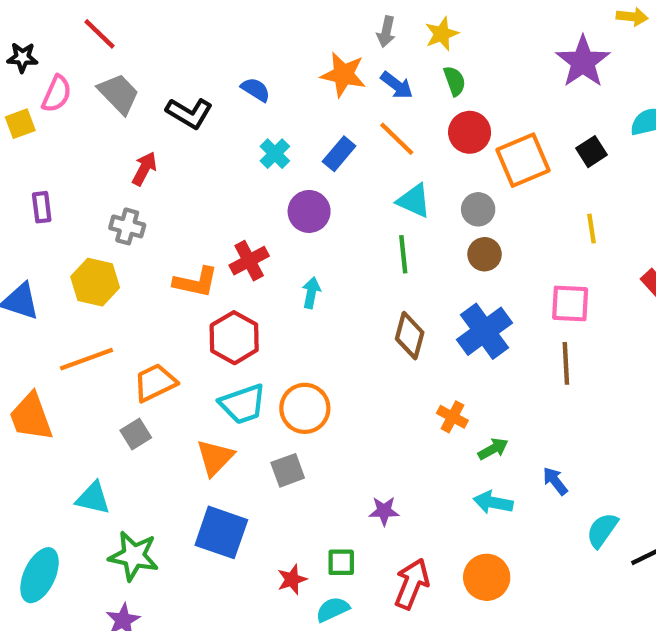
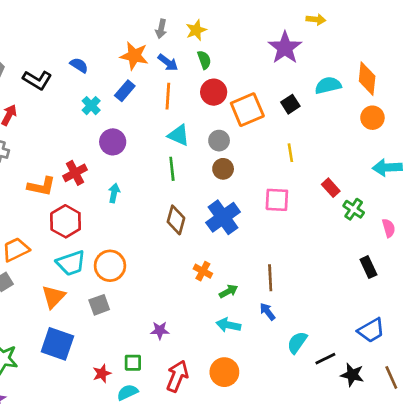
orange line: (397, 139) -> (168, 96), turned 50
blue rectangle: (339, 154) -> (125, 91), moved
brown line: (566, 363) -> (270, 278), moved

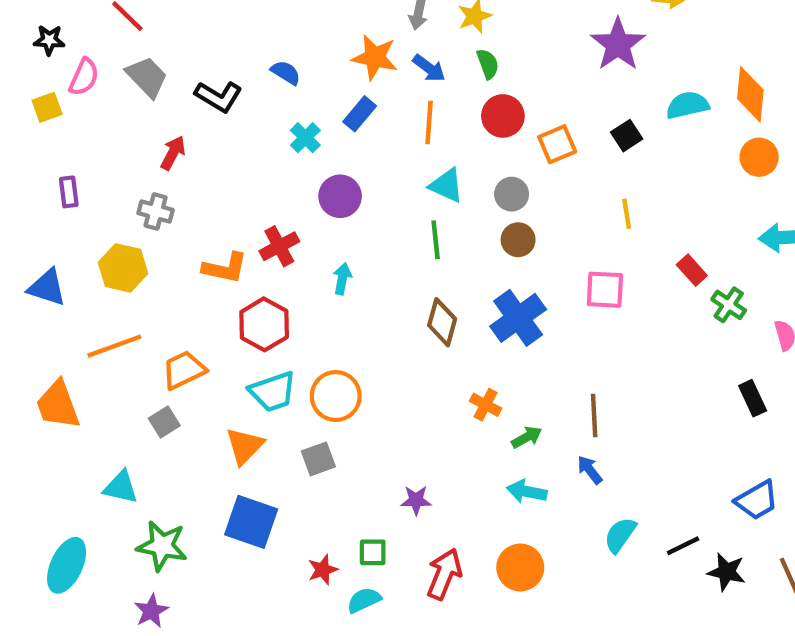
orange square: (247, 110) -> (557, 144), size x0.7
cyan semicircle: (297, 342) -> (620, 535), moved

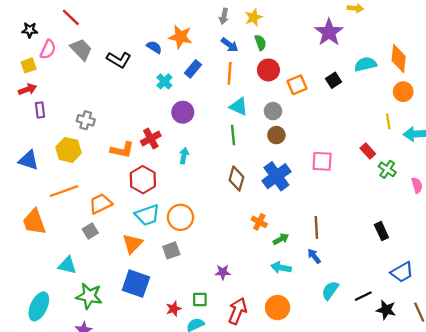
orange star: (375, 57) -> (180, 37), moved
red arrow: (173, 153) -> (27, 89), moved, turned 42
yellow line: (627, 214) -> (388, 121), moved
black rectangle: (753, 398) -> (381, 231), moved

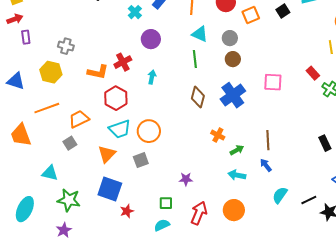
red star: (174, 309) -> (127, 211), moved

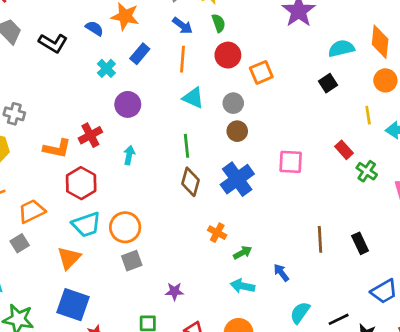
black square: (283, 11) -> (328, 83), moved
green line: (195, 59) -> (187, 146), moved
brown line: (268, 140) -> (320, 239), moved
gray square: (141, 160) -> (132, 261), moved

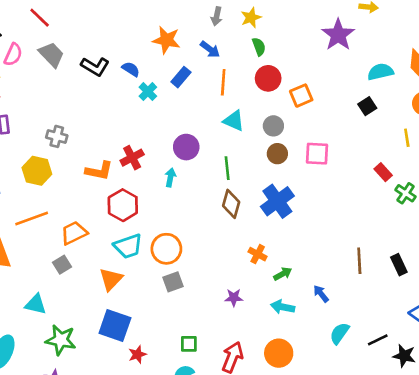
blue arrow: (182, 26) -> (210, 49), moved
blue semicircle: (94, 28) -> (131, 69), moved
purple circle: (128, 104) -> (186, 147), moved
pink square: (291, 162) -> (317, 154), moved
purple star: (174, 291) -> (234, 298), moved

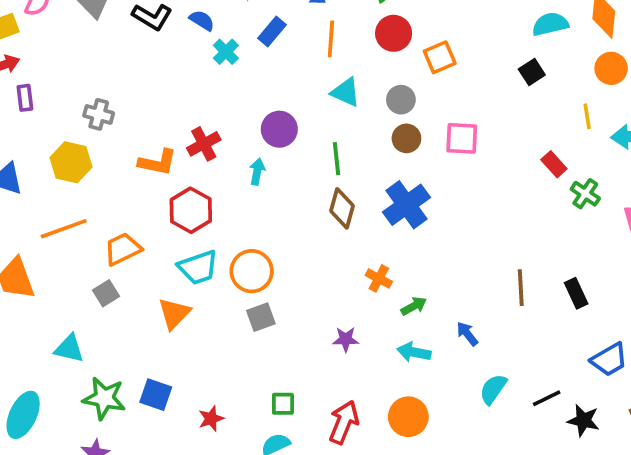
blue square: (115, 325) -> (156, 395), moved, size x0.7

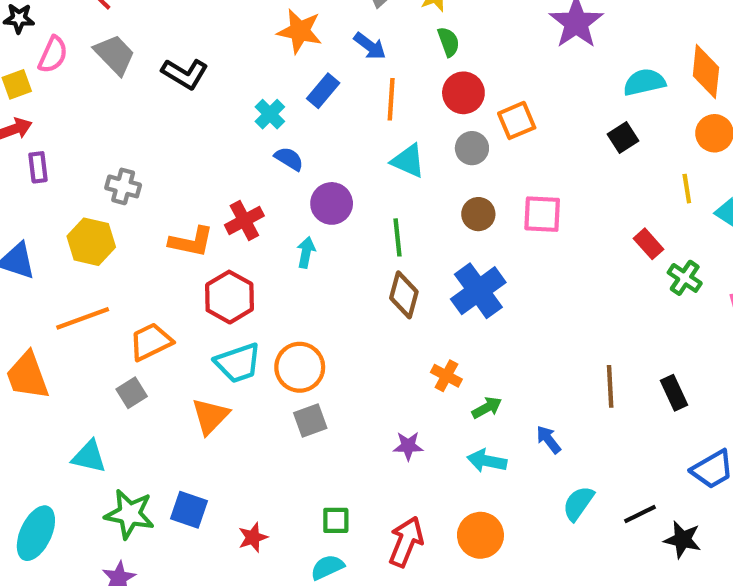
blue semicircle: (202, 20) -> (289, 159), moved
gray circle: (401, 100) -> (472, 148), moved

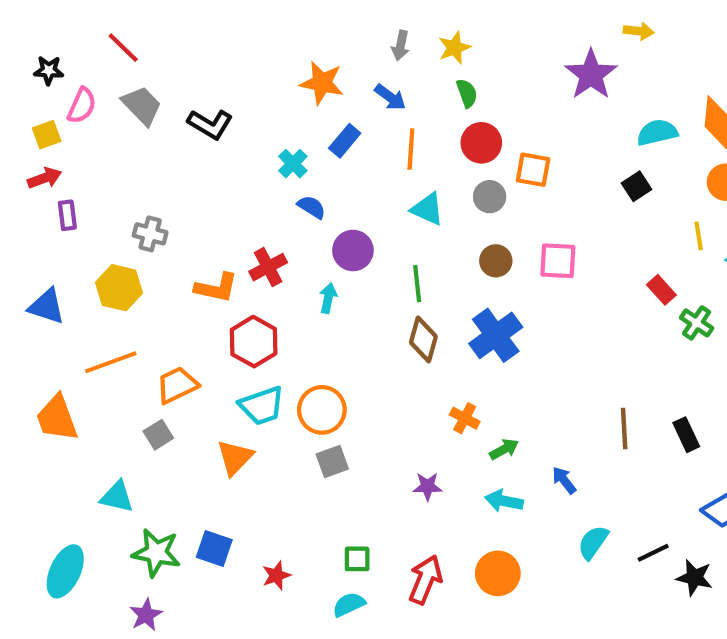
orange square: (517, 120) -> (533, 170), turned 33

